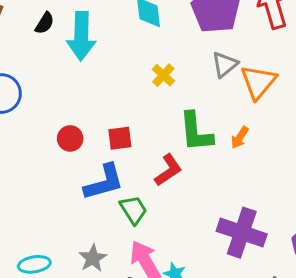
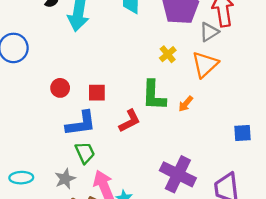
gray triangle: (225, 65) -> (209, 32), moved
yellow cross: (163, 75) -> (168, 54), moved
green trapezoid: (133, 210) -> (85, 153), moved

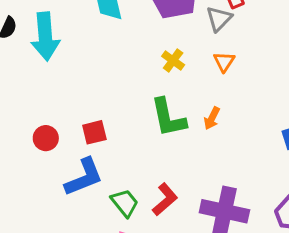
orange triangle: (205, 64) -> (224, 62), size x0.6
red L-shape: (130, 121) -> (165, 199), moved
green trapezoid: (85, 153) -> (125, 203), moved

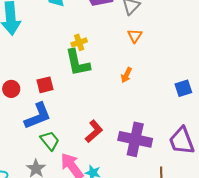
yellow cross: (173, 60) -> (79, 42), moved, turned 35
green L-shape: (168, 118) -> (78, 63), moved
green trapezoid: (125, 203) -> (50, 141), moved

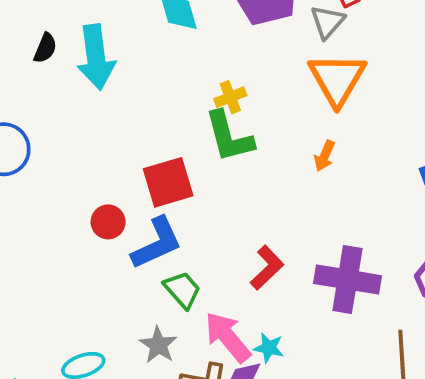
orange triangle: (135, 36) -> (337, 79), size x2.0
red square: (45, 85) -> (168, 182), size x1.5
red circle: (11, 89) -> (108, 222), moved

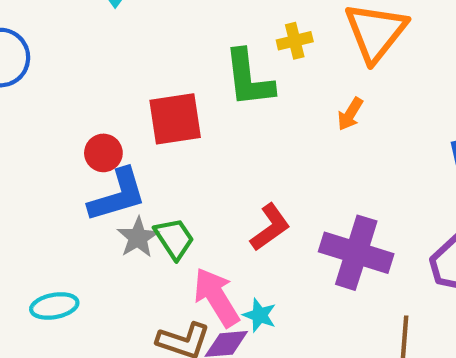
yellow cross: (230, 97) -> (295, 41), moved
blue L-shape: (157, 243) -> (117, 195), moved
gray star: (158, 345) -> (138, 237), moved

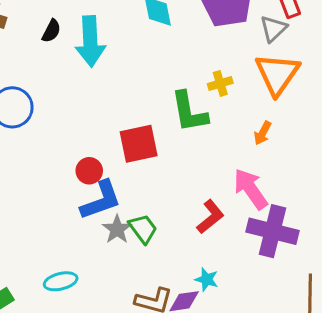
pink arrow: (216, 297) -> (251, 189), moved

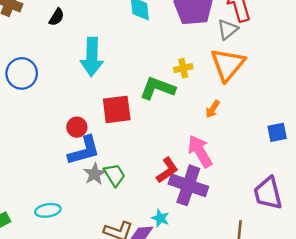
cyan arrow: (90, 41) -> (92, 57), moved
green L-shape: (189, 112) -> (158, 88), turned 116
purple cross: (272, 231) -> (188, 185), moved

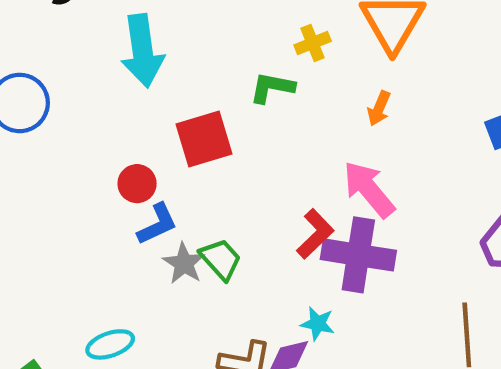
green L-shape: (158, 88) -> (272, 88), size x0.7
blue L-shape: (84, 151) -> (157, 224), size x0.7

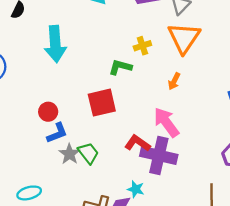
red square: (204, 139) -> (102, 103), moved
red L-shape: (315, 234) -> (137, 143), turned -105

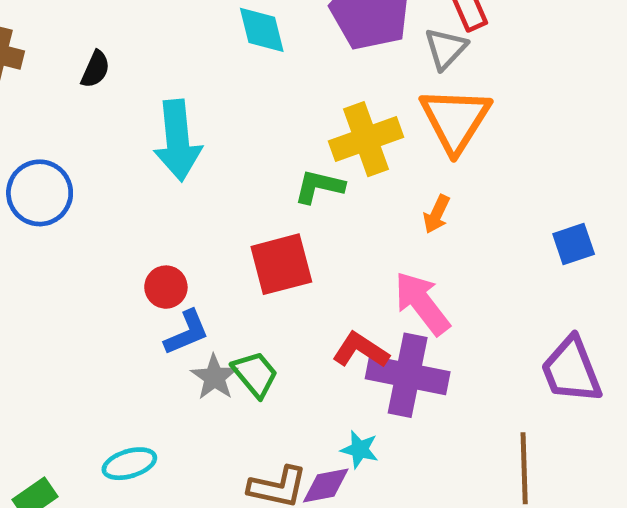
yellow cross: (142, 46) -> (366, 139), size x1.8

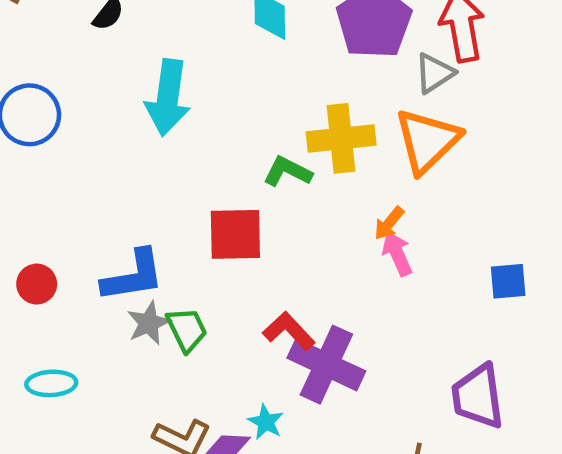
red circle: (166, 287) -> (37, 284), moved
pink arrow: (422, 303) -> (397, 254), moved, size x0.7
blue L-shape: (187, 333) -> (133, 276), size x1.4

